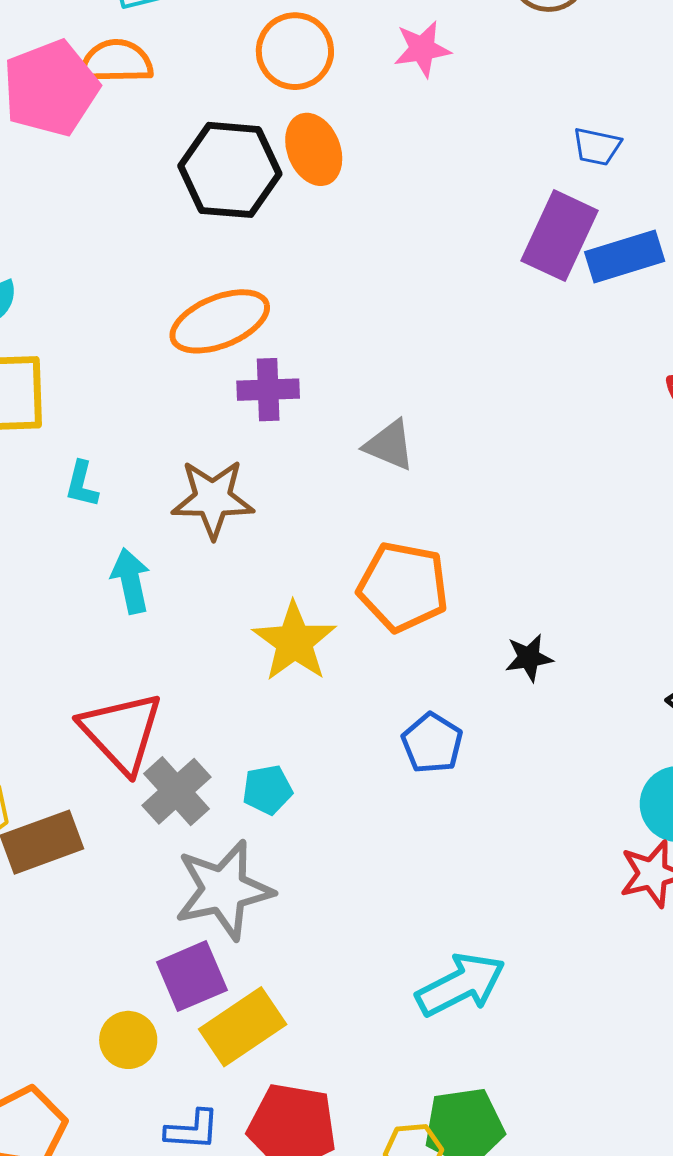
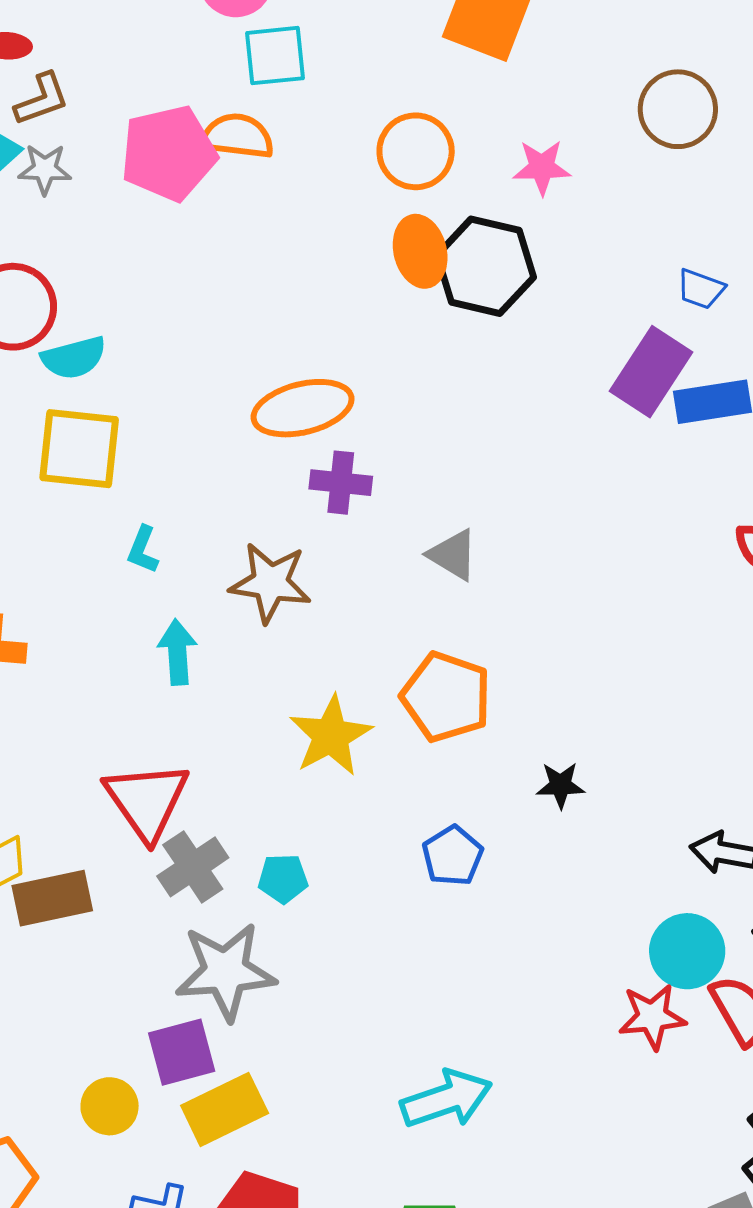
black hexagon: (230, 170) -> (485, 266), moved

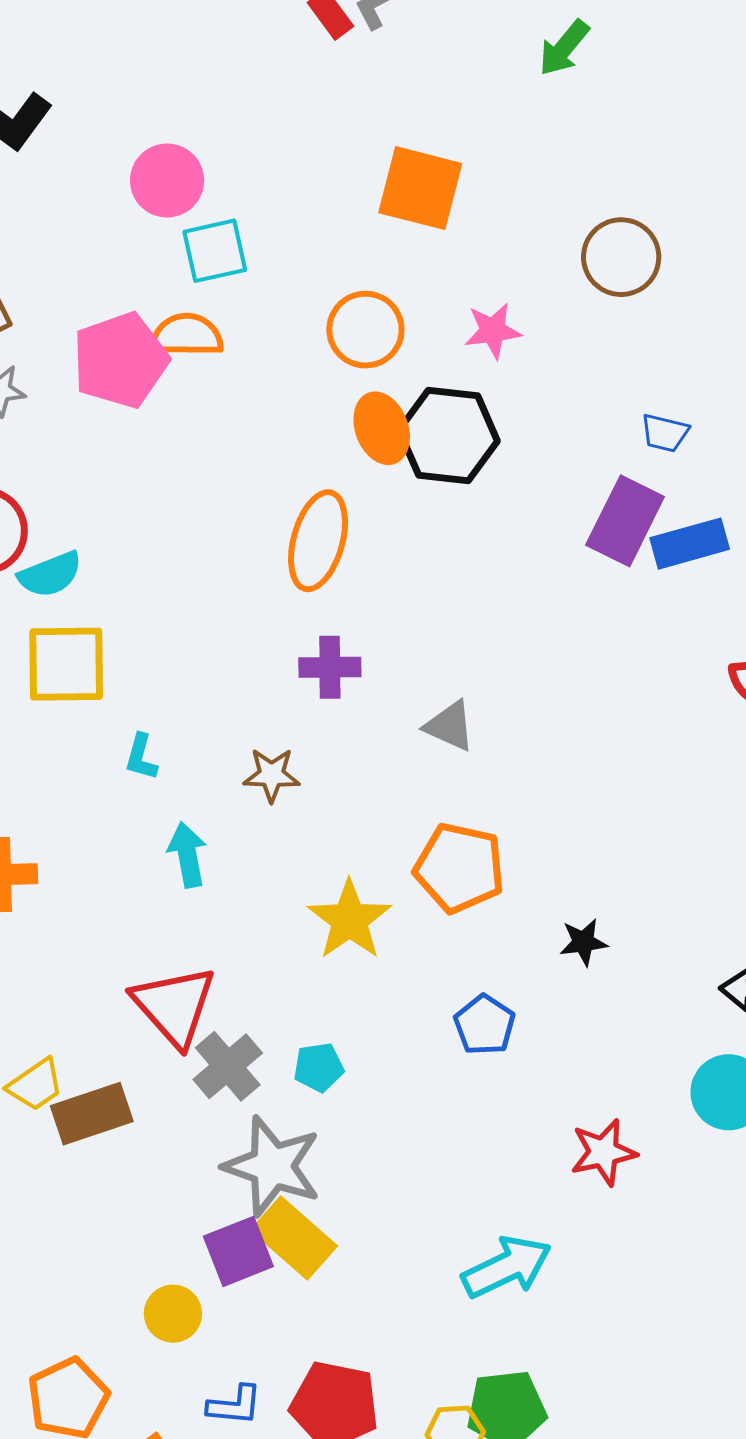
orange ellipse: (303, 408) -> (318, 541), moved, turned -54
brown star: (270, 583) -> (272, 775), size x0.7
gray star: (225, 971) -> (272, 1166), turned 30
red star: (652, 1017) -> (603, 1152), moved
yellow rectangle: (225, 1109) -> (294, 1238), moved, turned 74

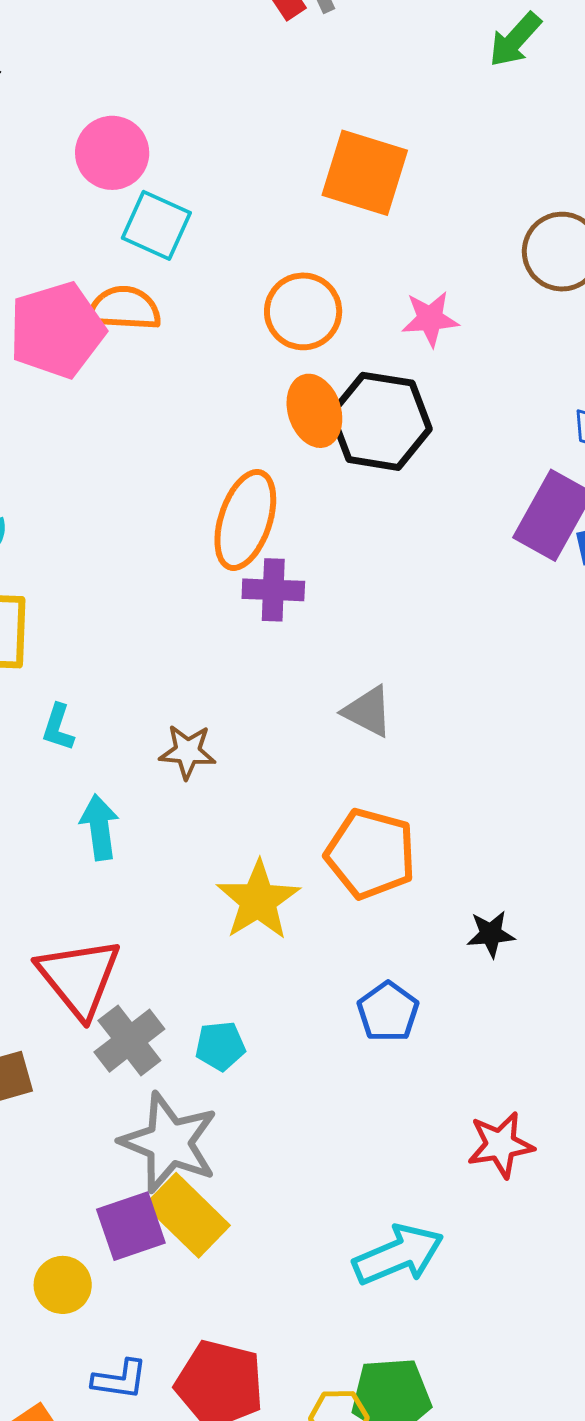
cyan square: (215, 251) -> (156, 225), turned 34
purple cross: (330, 667) -> (273, 590), moved

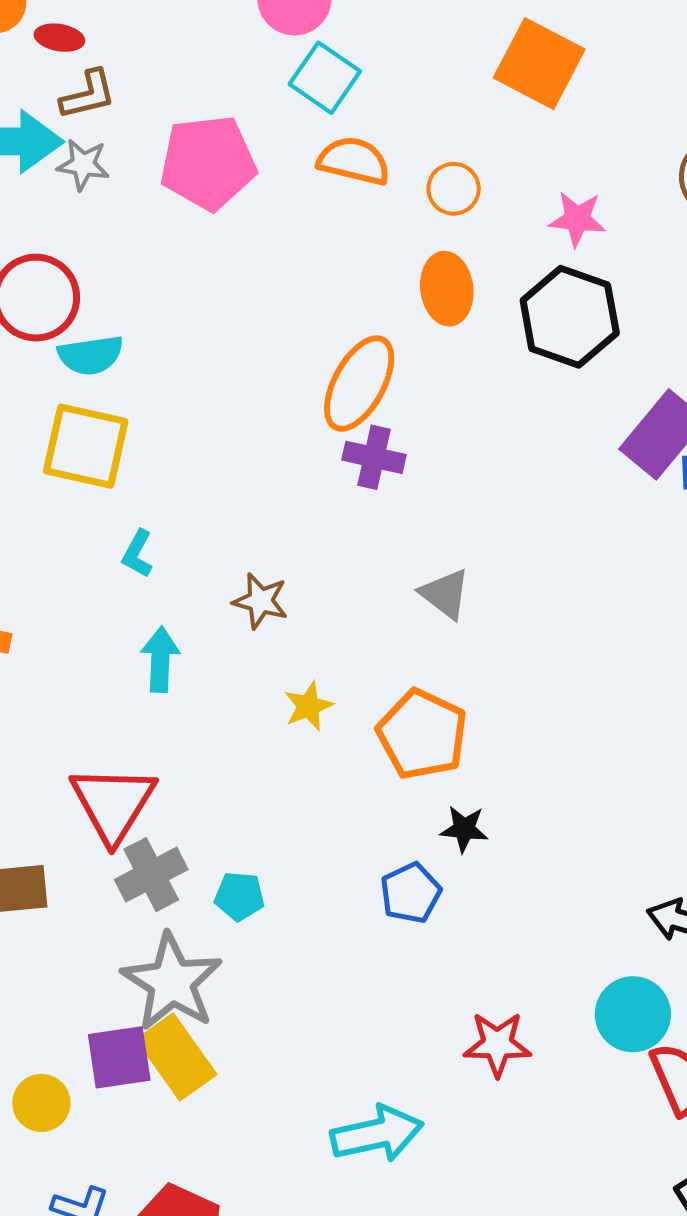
orange semicircle: (124, 308) -> (354, 161), moved
orange circle: (303, 311) -> (454, 189), size x0.7
black hexagon: (381, 421) -> (570, 317), moved
yellow star: (258, 900) -> (308, 706), moved, size x0.6
black star: (491, 934) -> (464, 829), moved

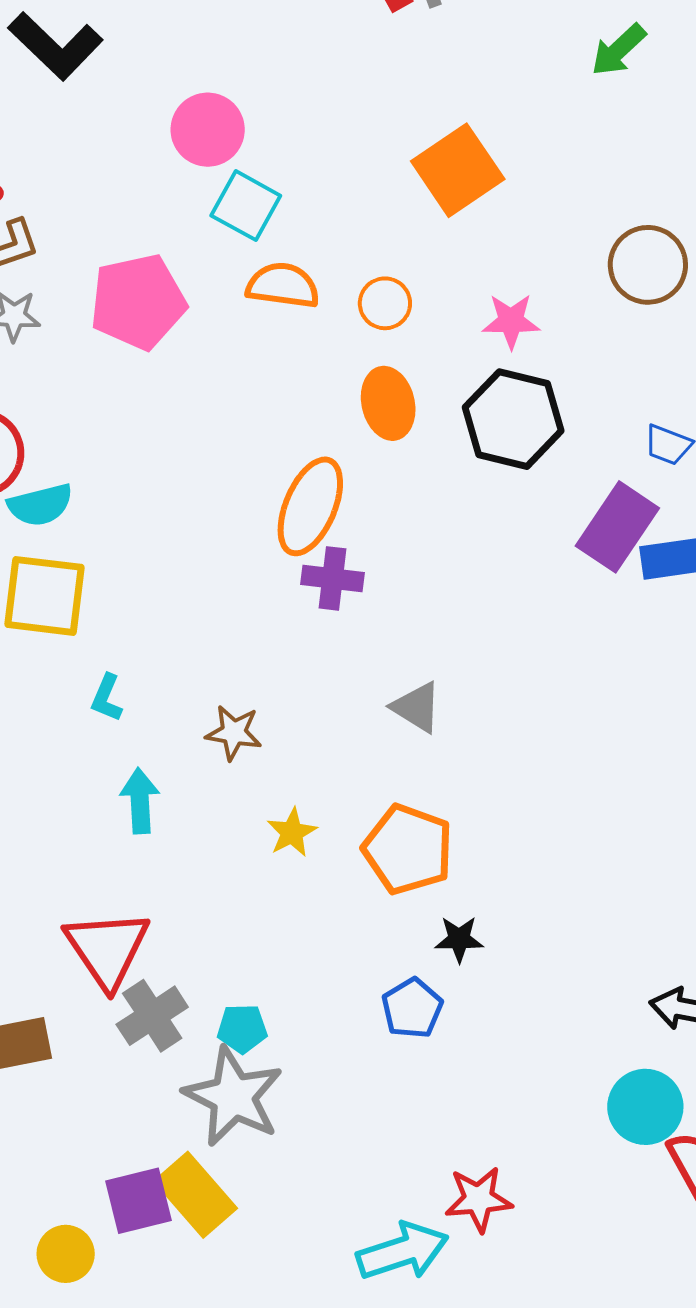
orange square: (539, 64) -> (458, 170), turned 34
gray star: (172, 982) -> (233, 1097), moved
red star: (497, 1044) -> (479, 1199), moved

